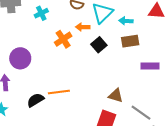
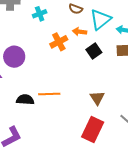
brown triangle: (116, 96) -> (97, 98), moved, turned 35
black semicircle: (35, 100) -> (25, 100), turned 30

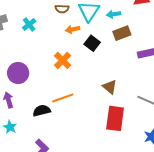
orange cross: (59, 42) -> (63, 60), moved

